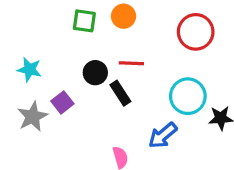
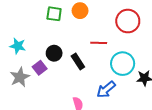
red line: (131, 63) -> (99, 43), moved
black circle: (95, 73) -> (54, 53), moved

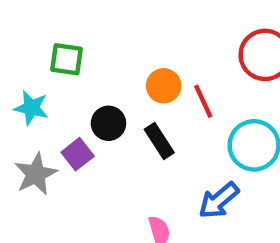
orange circle: (80, 11) -> (164, 86), moved
green square: (54, 14) -> (67, 59), moved
red line: (99, 43) -> (203, 101), turned 63

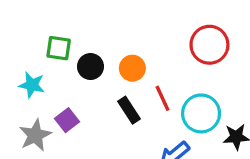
red line: (203, 101) -> (163, 98), moved
black circle: (108, 123) -> (90, 67), moved

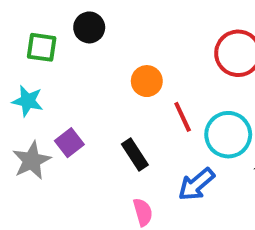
green square: (59, 48) -> (42, 47), moved
black circle: (90, 67) -> (89, 27), moved
black rectangle: (129, 110) -> (135, 155), moved

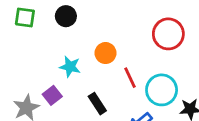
green square: (42, 47) -> (25, 18), moved
cyan star: (28, 101) -> (70, 67), moved

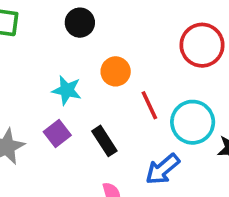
black circle: (66, 16) -> (80, 23), moved
purple square: (52, 95) -> (57, 133), moved

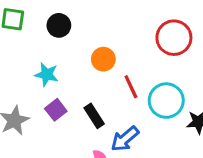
black circle: (80, 23) -> (59, 25), moved
cyan star: (67, 90) -> (47, 74), moved
blue arrow: (163, 169) -> (125, 139), moved

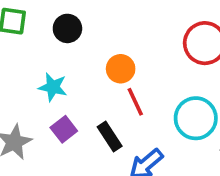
red line: (131, 87) -> (135, 102), moved

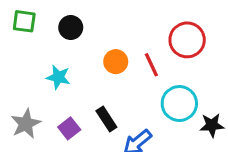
red line: (135, 102) -> (151, 65), moved
purple square: (64, 129) -> (69, 128), moved

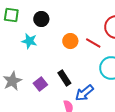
red line: (151, 65) -> (93, 43), turned -35
cyan star: (58, 77) -> (29, 41), moved

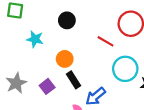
black circle: (41, 19) -> (67, 20), moved
orange circle: (70, 41) -> (65, 59), moved

